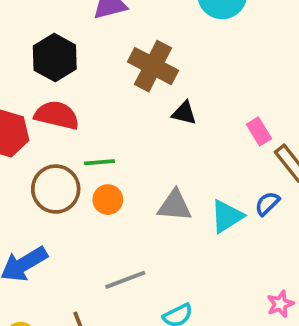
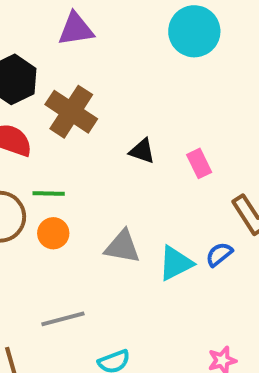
brown cross: (153, 66) -> (71, 112), moved
pink rectangle: (259, 131) -> (199, 163), moved

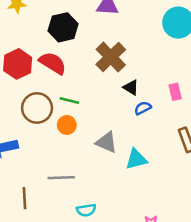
brown cross: (71, 112) -> (111, 57), moved
pink rectangle: (199, 163) -> (175, 92), moved
blue semicircle: (219, 254) -> (143, 108), moved

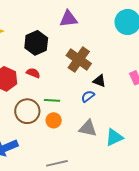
red semicircle: (53, 63) -> (33, 73), size x0.6
blue semicircle: (143, 108) -> (88, 96), moved

